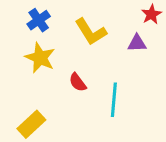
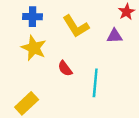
blue cross: (39, 20) -> (33, 17), turned 36

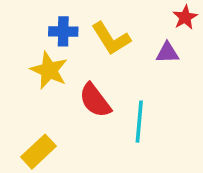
blue cross: (33, 17) -> (63, 31), moved
red semicircle: (65, 68) -> (95, 100), size x1.5

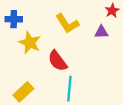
blue cross: (63, 31) -> (14, 19), moved
cyan line: (139, 122) -> (69, 89), moved

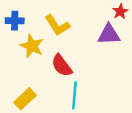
yellow L-shape: (67, 23) -> (57, 25), moved
purple triangle: (101, 32) -> (109, 34), size x1.5

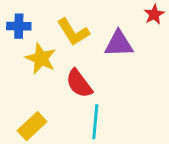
purple triangle: (109, 34) -> (119, 44), moved

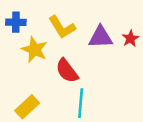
red star: (154, 14) -> (130, 38), moved

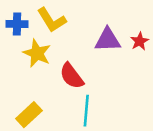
yellow L-shape: (62, 27) -> (52, 20), moved

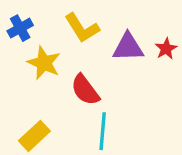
yellow L-shape: (52, 20) -> (82, 28), moved
blue cross: (17, 24) -> (20, 28), turned -30

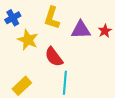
yellow L-shape: (82, 28) -> (52, 18), turned 50

